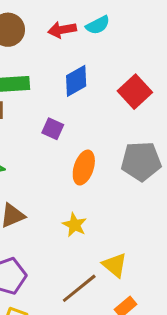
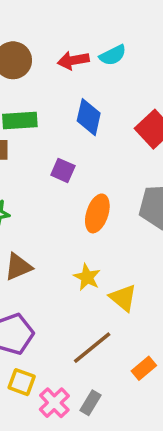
blue diamond: (76, 81) -> (89, 117), turned -48
yellow triangle: (115, 265) -> (123, 298), moved

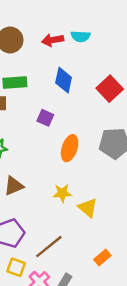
cyan semicircle: (113, 55) -> (81, 36), turned 30
yellow star: (87, 277) -> (62, 193), turned -30
brown line: (92, 348) -> (49, 247), moved

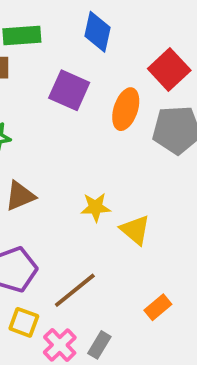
red square: (110, 89) -> (169, 69), moved
purple square: (45, 118) -> (69, 90), size x1.5
orange ellipse: (70, 148) -> (126, 109), moved

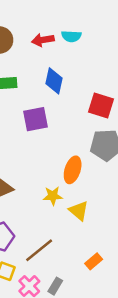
red square: (169, 69) -> (101, 106), turned -30
purple square: (69, 90) -> (35, 119), turned -35
orange ellipse: (126, 109) -> (73, 170), moved

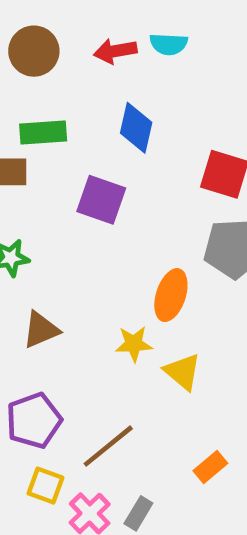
purple square: (35, 119) -> (101, 200), turned 30

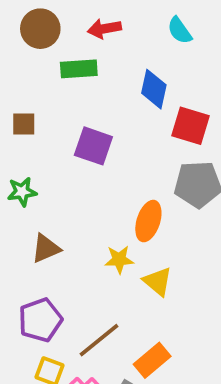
cyan semicircle: (169, 44) -> (180, 30), moved, turned 52
blue diamond: (136, 128) -> (154, 89), moved
green rectangle: (43, 132) -> (79, 69), moved
orange rectangle: (210, 467) -> (152, 360), moved, size x1.4

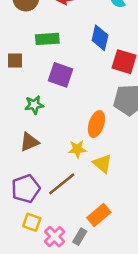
green rectangle: (79, 69) -> (47, 39), moved
green star: (22, 192) -> (34, 105), moved
brown line: (99, 340) -> (62, 184), moved

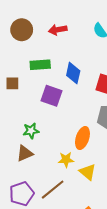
blue diamond: (100, 38) -> (73, 73), moved
green star: (34, 105) -> (31, 131), moved

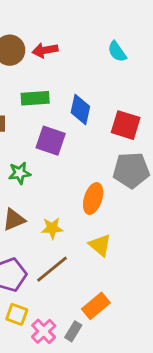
red arrow: (58, 30) -> (45, 50), moved
green star: (31, 131) -> (20, 173), moved
yellow star: (66, 160) -> (52, 228), moved

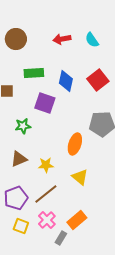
red arrow: (45, 50) -> (62, 39), moved
red square: (126, 125) -> (98, 80), moved, turned 35
pink cross: (44, 331) -> (47, 220), moved

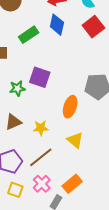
green rectangle: (34, 73) -> (29, 35), turned -30
red square: (98, 80) -> (93, 27), moved
blue diamond: (66, 81) -> (57, 25), moved
purple square: (45, 103) -> (40, 77), moved

